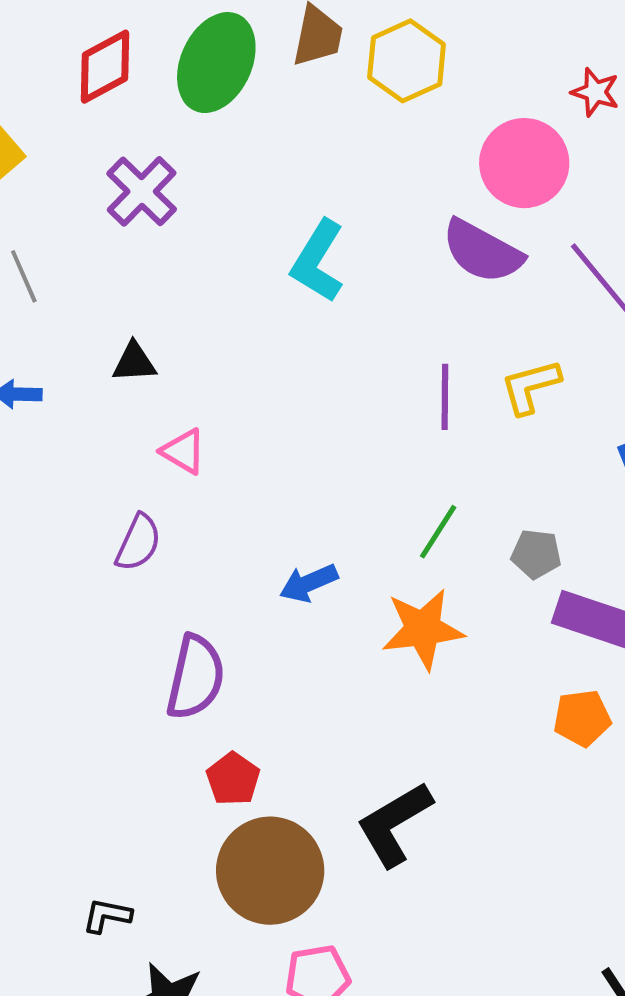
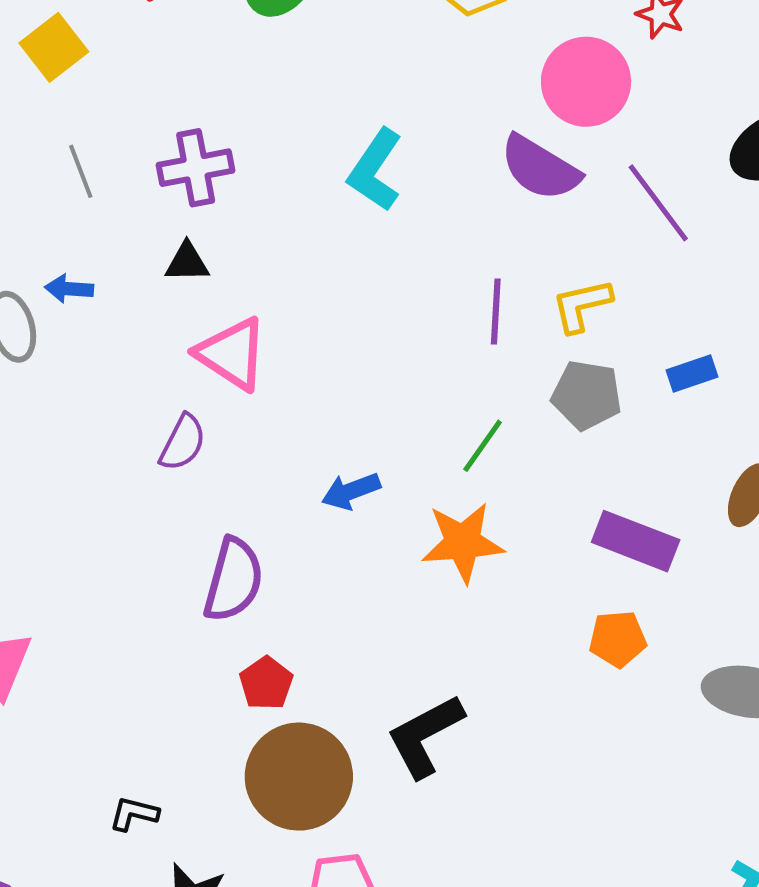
purple cross: (142, 191) -> (196, 168), moved, turned 32
pink triangle: (183, 451) -> (232, 354), size x1.6
gray pentagon: (536, 554) -> (587, 395), moved, size x1.4

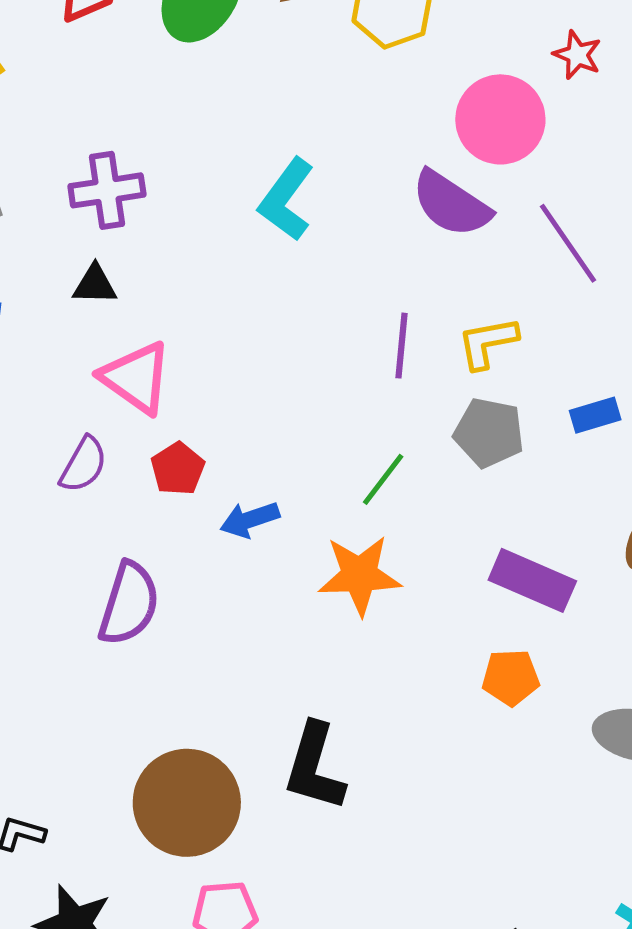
red pentagon: (266, 683) -> (178, 469), moved
black L-shape: (425, 736) -> (314, 767), turned -48

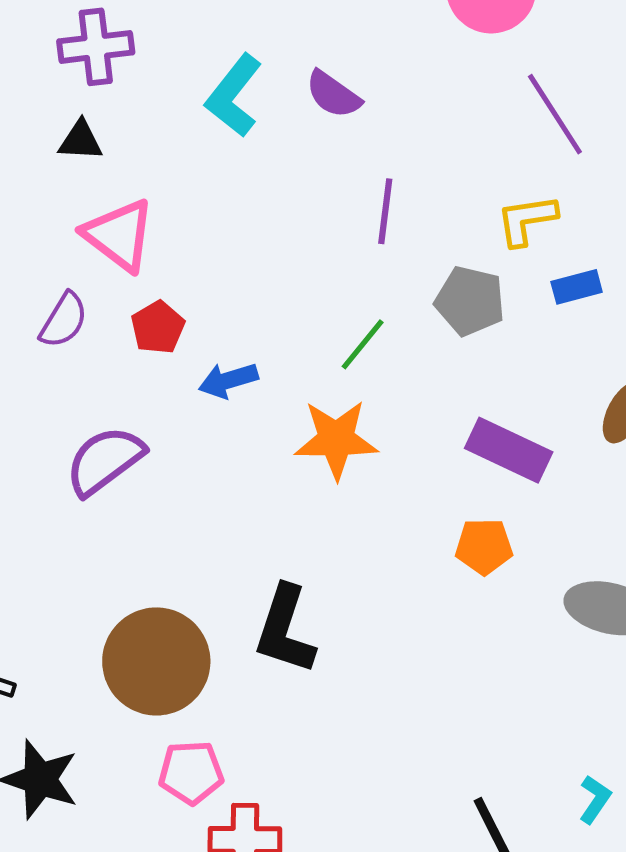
cyan L-shape: (286, 200) -> (234, 96), moved
purple semicircle: (451, 204) -> (333, 94), moved, size x0.7
yellow L-shape: (488, 343) -> (527, 220), moved
purple semicircle: (129, 604) -> (105, 461), turned -146

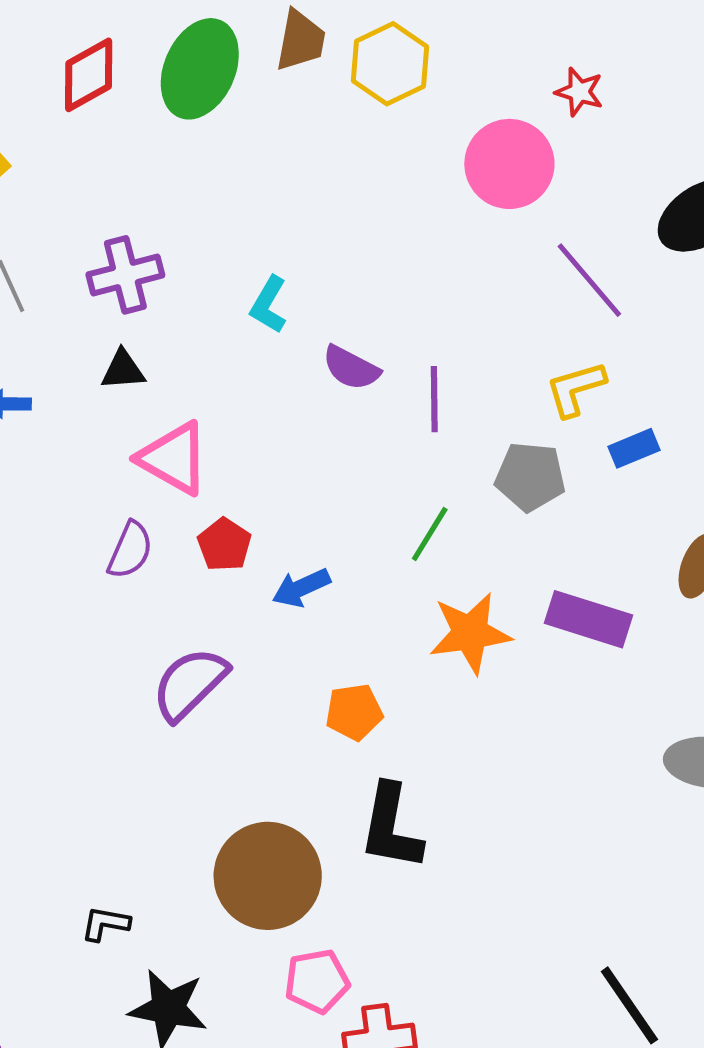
purple semicircle: (333, 94) -> (351, 368), moved
cyan L-shape: (234, 96) -> (269, 305), size x0.7
orange star: (336, 439) -> (470, 633), moved
orange pentagon: (484, 546) -> (354, 712), moved

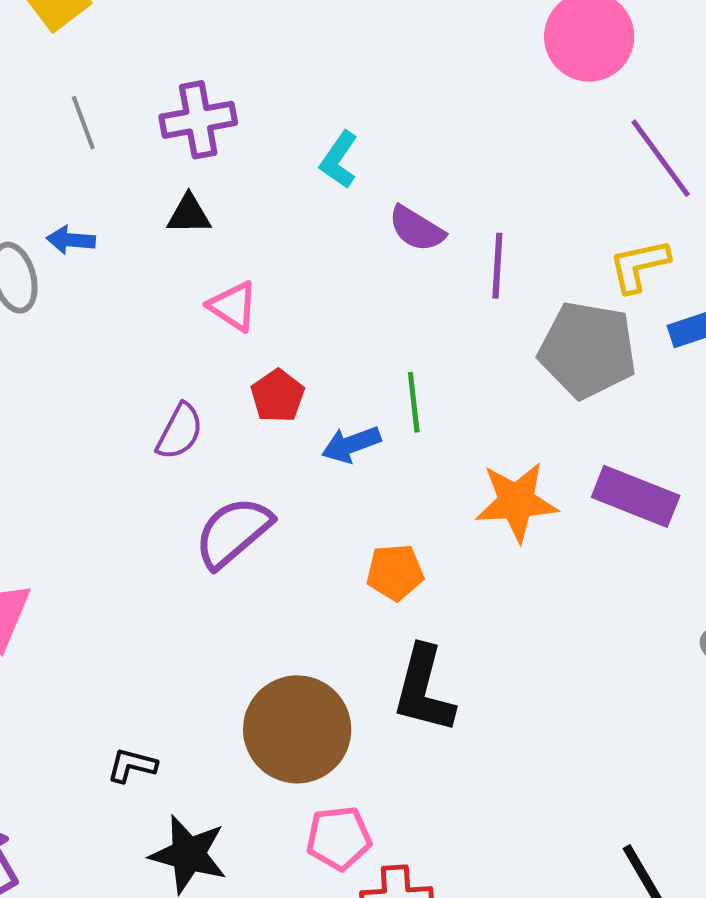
pink triangle: (174, 458) -> (233, 306), size x0.7
gray pentagon: (530, 477) -> (588, 350), size x1.4
green line: (430, 534) -> (414, 402), moved, turned -42
purple semicircle: (130, 550) -> (180, 432), moved

